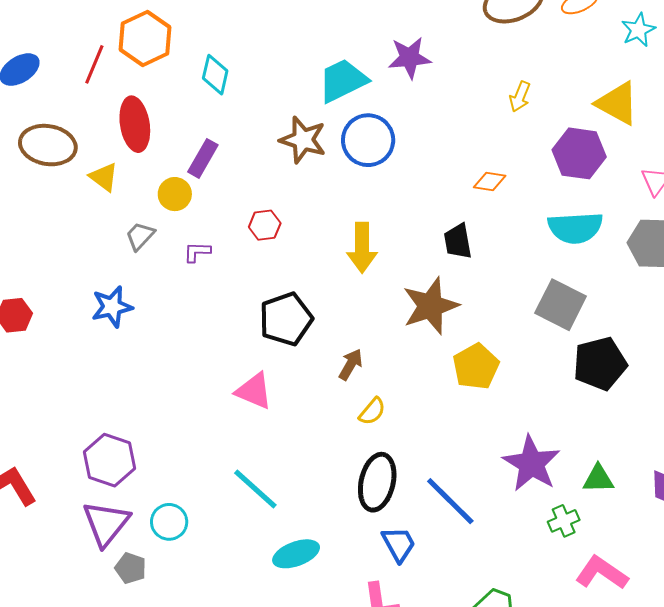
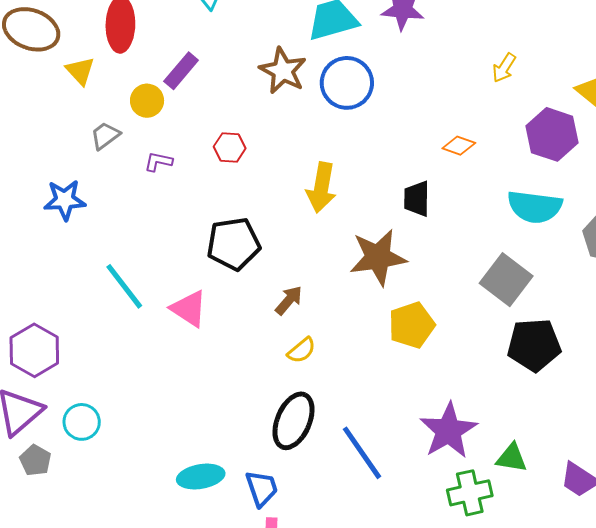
cyan line: (255, 489) -> (124, 286), moved
green cross: (564, 521) -> (470, 493), size x1.4
blue trapezoid: (399, 544) -> (262, 488), moved

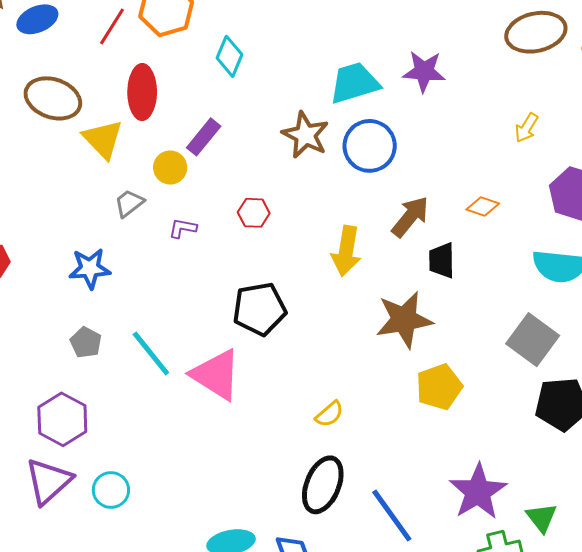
yellow triangle: (80, 71) -> (103, 139), size x1.4
brown arrow: (289, 300) -> (410, 217), moved, size x1.4
pink triangle: (189, 309) -> (216, 375), size x1.4
green triangle: (512, 458) -> (541, 518), turned 44
gray pentagon: (35, 460) -> (86, 342), moved

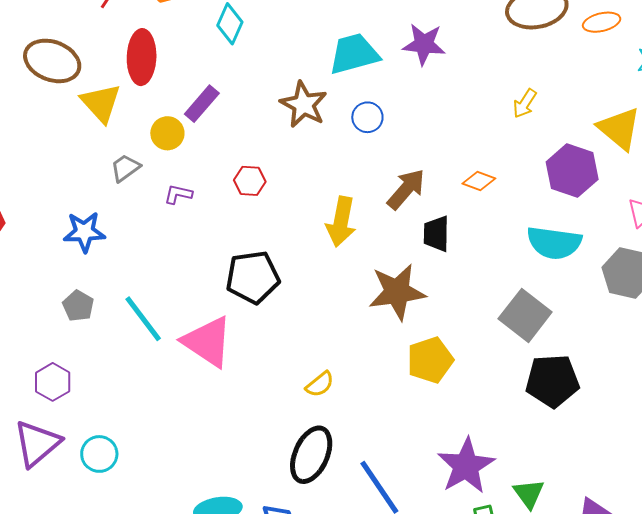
blue circle: (370, 146) -> (367, 117), size x0.6
purple hexagon: (62, 419) -> (53, 382), size x0.7

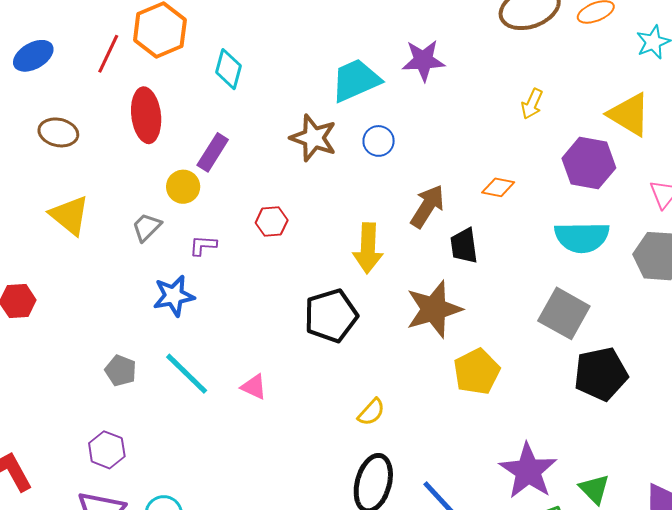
brown ellipse: (52, 61) -> (58, 132), size x0.7
yellow triangle: (101, 103) -> (70, 215), moved
blue star: (84, 232) -> (174, 296), moved
black pentagon: (253, 277) -> (331, 316), moved
pink triangle: (208, 342) -> (254, 387), size x0.5

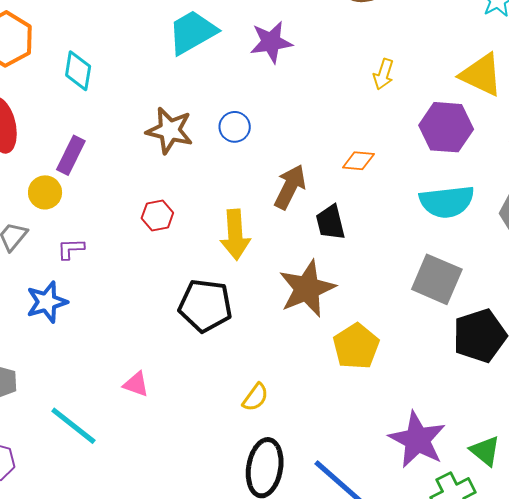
cyan trapezoid: (356, 80) -> (192, 32), moved
red hexagon: (272, 221) -> (157, 215), moved
black pentagon: (331, 316) -> (205, 306), turned 30
cyan line: (187, 374) -> (73, 426), moved

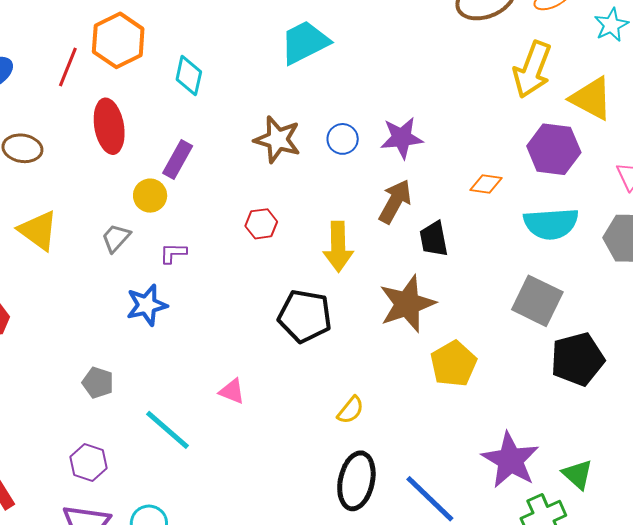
purple star: (271, 42) -> (402, 138), moved
yellow arrow: (384, 74) -> (532, 70), moved, size x1.8
orange diamond: (358, 161) -> (486, 184), moved

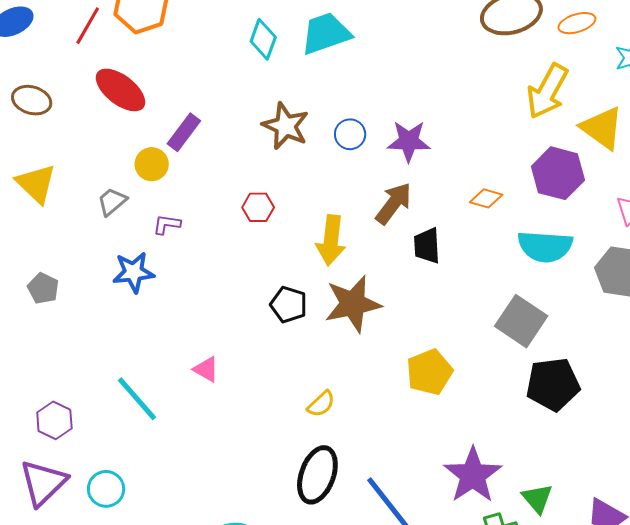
cyan diamond: (189, 76) -> (263, 39), moved
red ellipse: (109, 126) -> (120, 90), turned -50
brown star: (407, 304) -> (353, 304), moved
black pentagon: (305, 316) -> (289, 305), size x0.7
gray pentagon: (98, 383) -> (43, 288), moved

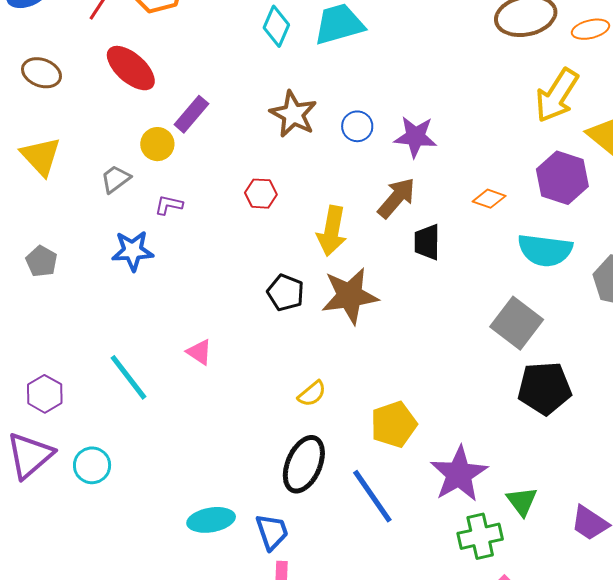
yellow pentagon: (429, 372) -> (394, 424), moved

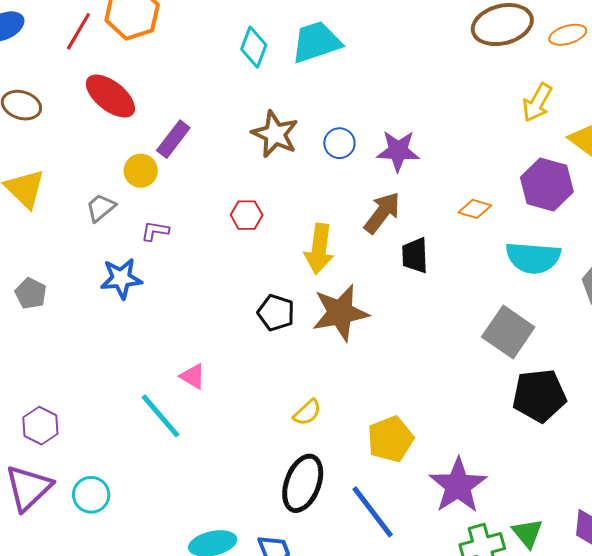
yellow arrow: (557, 95) -> (537, 103), size x0.7
cyan line: (128, 377) -> (161, 416), moved
green triangle: (522, 501) -> (527, 533), moved

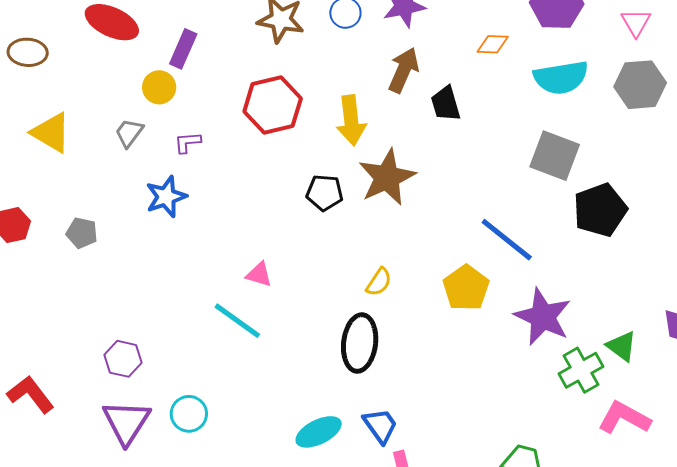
red hexagon: (247, 215) -> (273, 105), size x1.8
black ellipse: (303, 483) -> (360, 343), moved
blue line: (373, 512) -> (507, 240), moved

